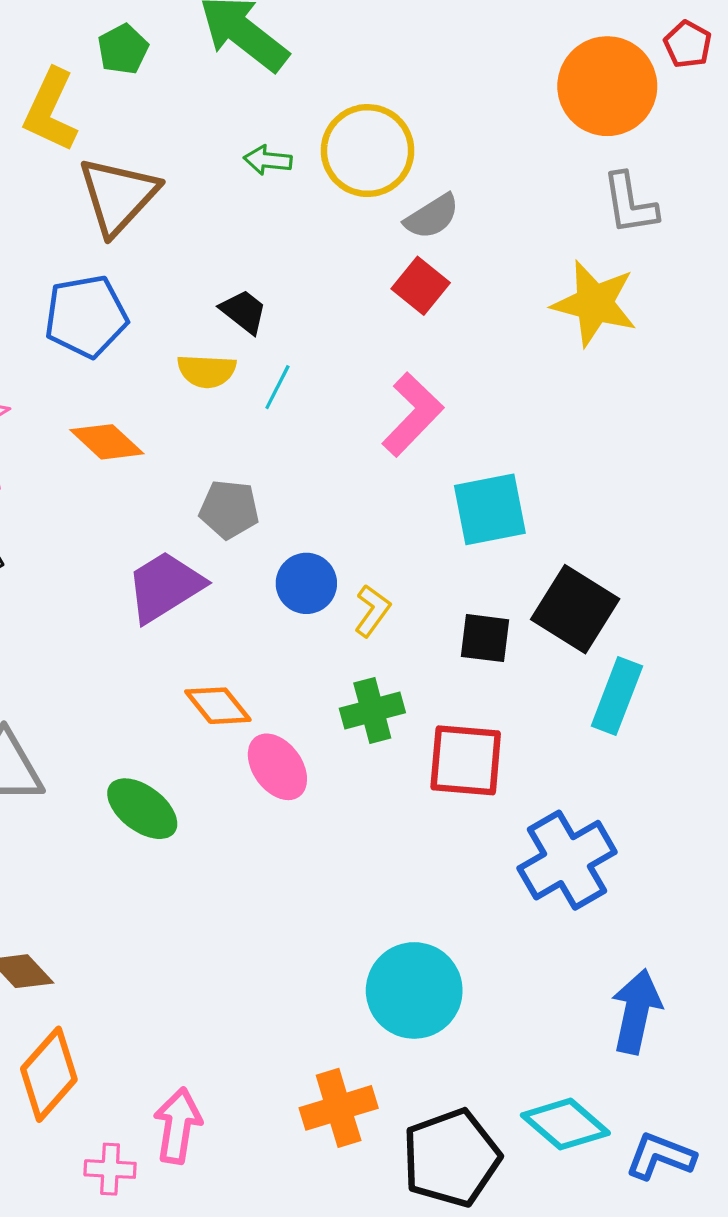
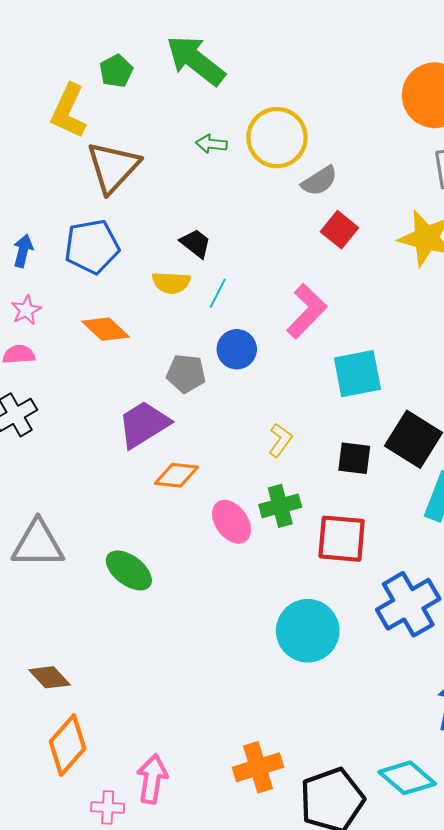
red square: (421, 286) -> (339, 230), moved
blue circle: (306, 583) -> (237, 349), moved
orange diamond: (218, 706) -> (176, 475), moved, turned -45
pink ellipse: (277, 767) -> (232, 522), moved
cyan circle: (414, 990) -> (308, 631), moved

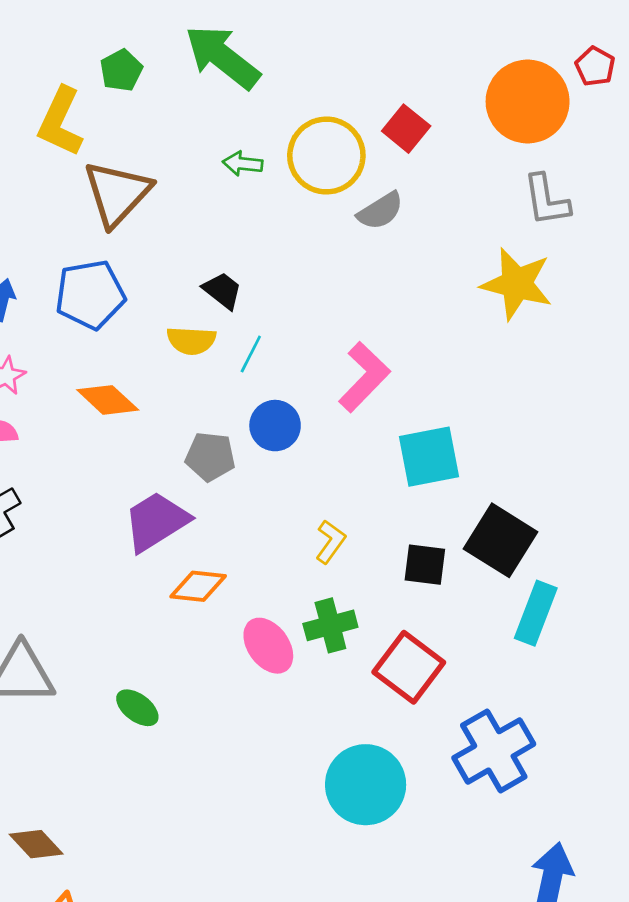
red square: (339, 230) -> (406, 129), moved
red square: (342, 539) -> (409, 667), turned 32
green ellipse: (129, 570) -> (137, 708), size x0.7

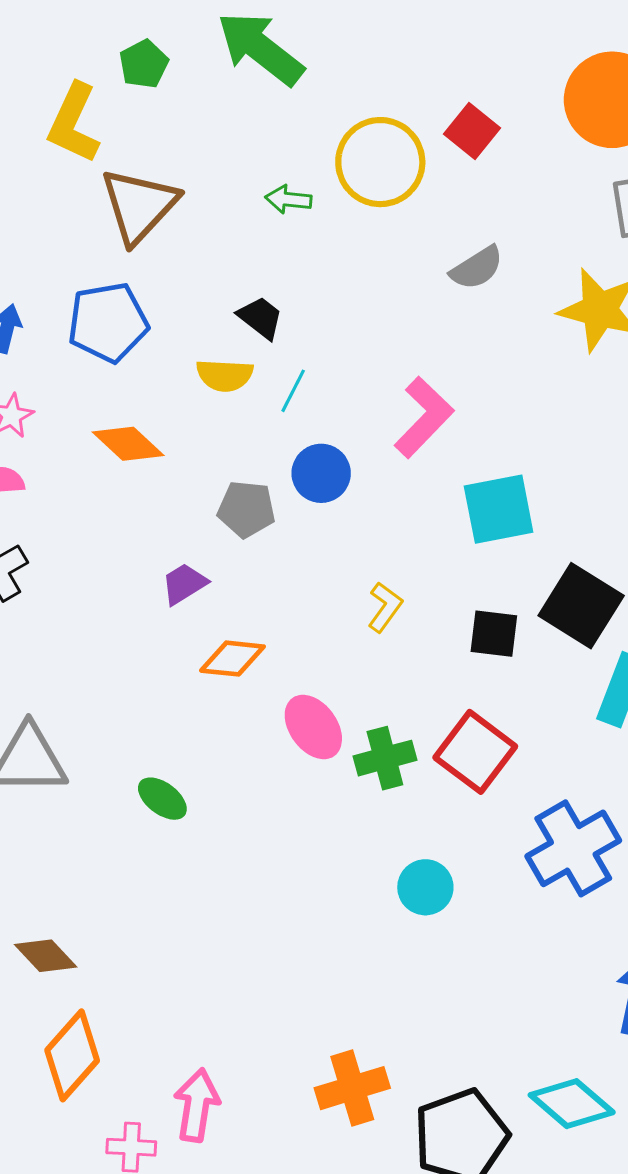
green arrow: (243, 164) -> (288, 199), moved
gray semicircle: (380, 211) -> (477, 268), moved
purple trapezoid: (156, 521) -> (184, 584), size x0.6
green cross: (330, 625) -> (385, 758), moved
cyan circle: (366, 785) -> (425, 887), size x0.6

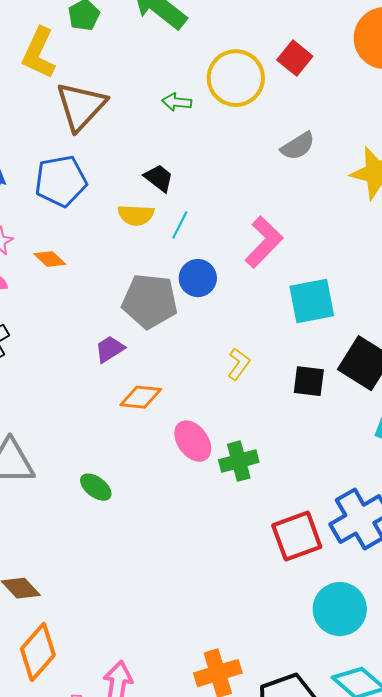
orange diamond: (128, 444) -> (50, 259), moved, size x0.7
gray pentagon: (246, 509) -> (150, 301), size x1.5
red square: (475, 752) -> (297, 536), moved, turned 33
cyan circle: (425, 887) -> (340, 609), moved, size x1.5

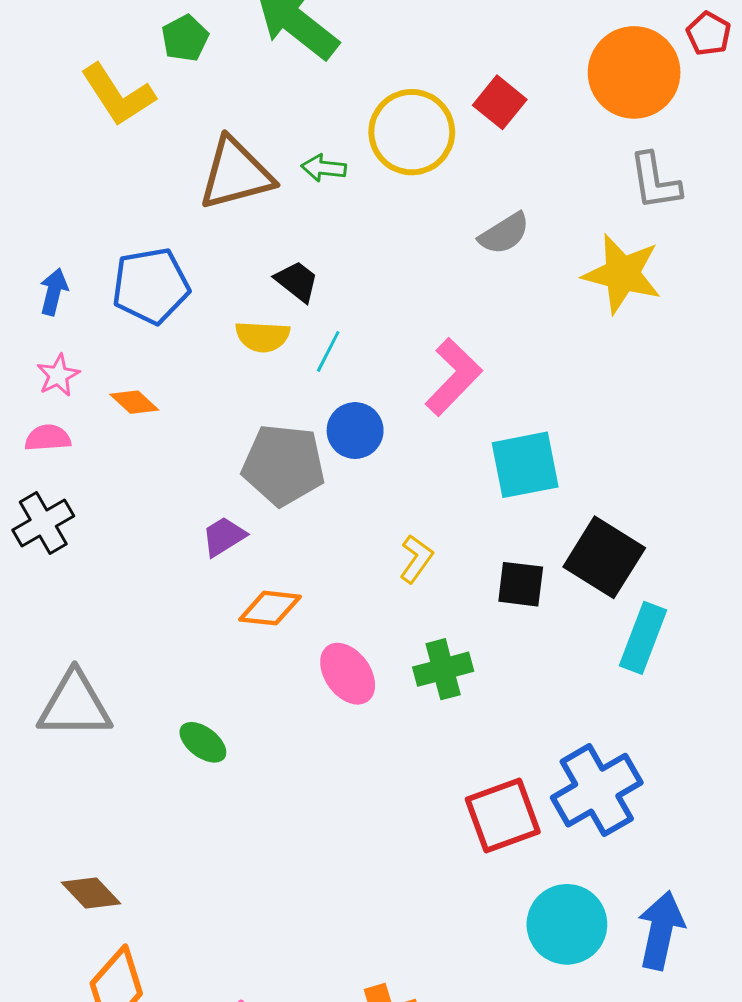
yellow L-shape: (39, 53) -> (118, 95), turned -58
brown triangle: (81, 106) -> (236, 174), moved, turned 32
green cross: (239, 461) -> (443, 669), moved

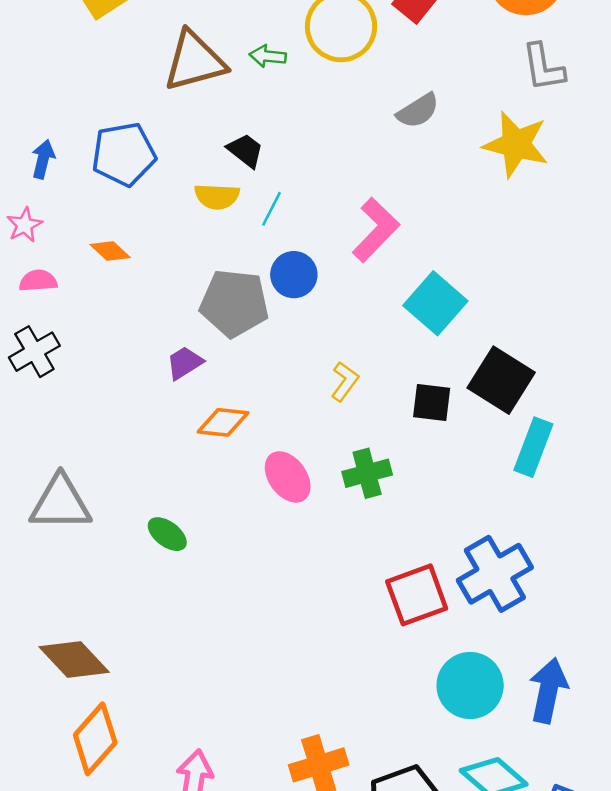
pink star: (58, 375) -> (24, 225), moved
cyan square: (525, 465) -> (435, 303), turned -38
brown diamond: (91, 893) -> (74, 659), size x1.4

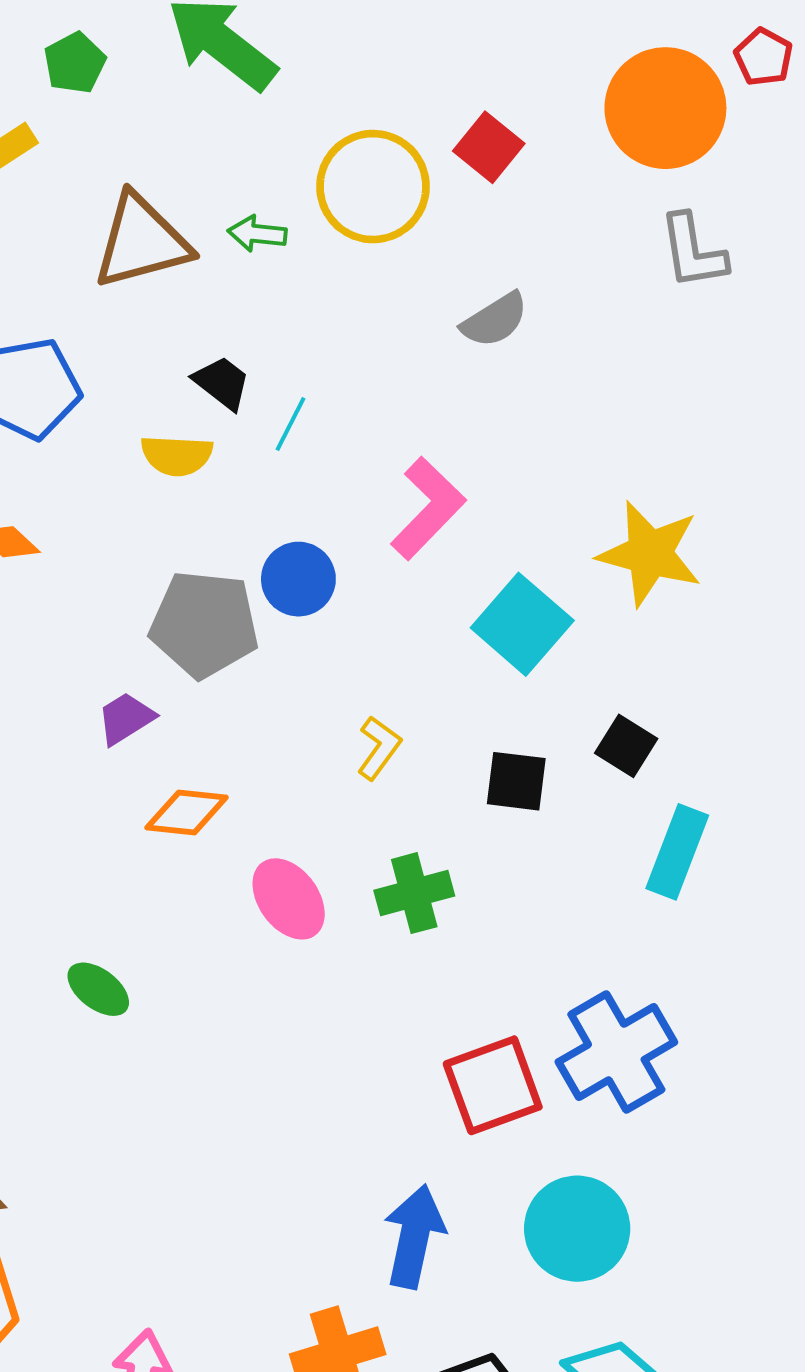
yellow star: (516, 144) -> (650, 554), moved
cyan line: (271, 209) -> (291, 424), moved
black square: (501, 380) -> (626, 746), size x0.6
blue arrow: (548, 690) -> (414, 1236), moved

